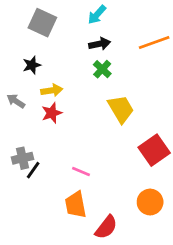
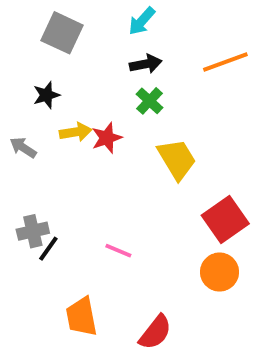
red star: (52, 113) -> (107, 138), moved
orange circle: (150, 202) -> (220, 272), moved
orange trapezoid: (76, 205) -> (81, 317), moved

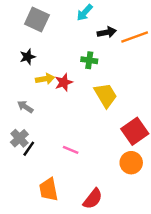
black arrow: (146, 64) -> (107, 32), moved
green cross: (150, 101) -> (89, 60), turned -35
gray arrow: (23, 148) -> (25, 107), moved
gray cross: (33, 231) -> (19, 138), turned -30

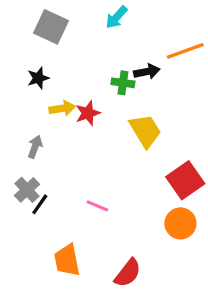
black arrow: (107, 32) -> (147, 72), moved
gray arrow: (25, 107) -> (35, 147), turned 77

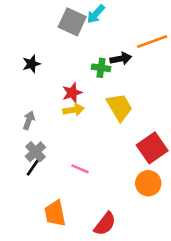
gray square: (51, 27) -> (72, 22), moved
yellow arrow: (62, 108) -> (73, 110), moved
gray cross: (27, 190) -> (35, 152), moved

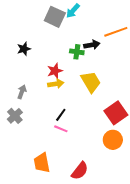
gray cross: (35, 152) -> (15, 116), moved
black line: (33, 168) -> (61, 115), moved

